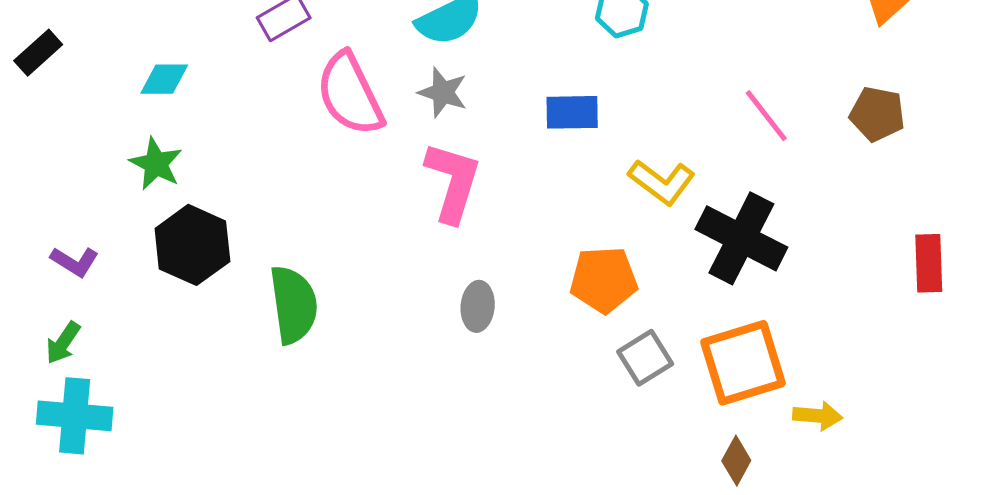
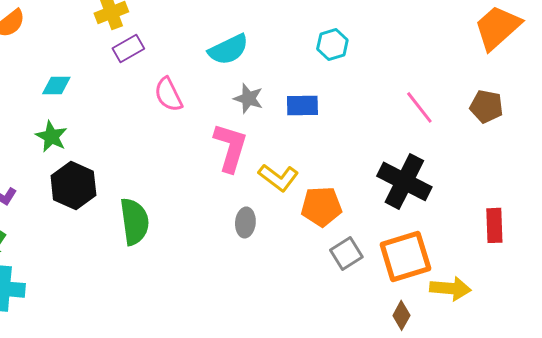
gray star: (443, 92) -> (248, 98), moved
pink semicircle: (350, 94) -> (168, 94), size x0.7
yellow L-shape: (662, 182) -> (278, 177), moved
red rectangle: (929, 263) -> (494, 225), moved
yellow arrow: (818, 416) -> (450, 288), size x1.4

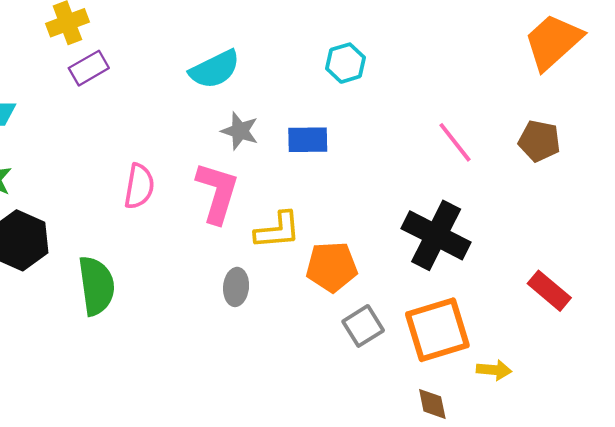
pink semicircle: (168, 94) -> (139, 186), moved, turned -144
yellow L-shape: (278, 177) -> (278, 230), turned -42
red rectangle: (494, 225) -> (549, 291), turned -48
yellow arrow: (450, 288) -> (494, 370), size x0.7
brown diamond: (401, 315) -> (432, 404), turned -40

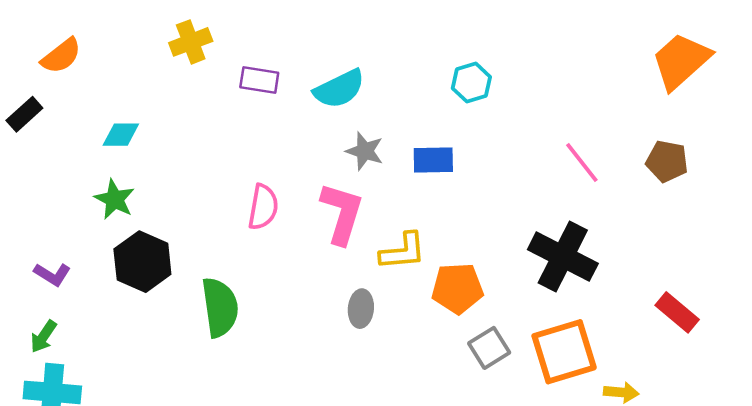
purple rectangle: (89, 68) -> (259, 80), moved, turned 39

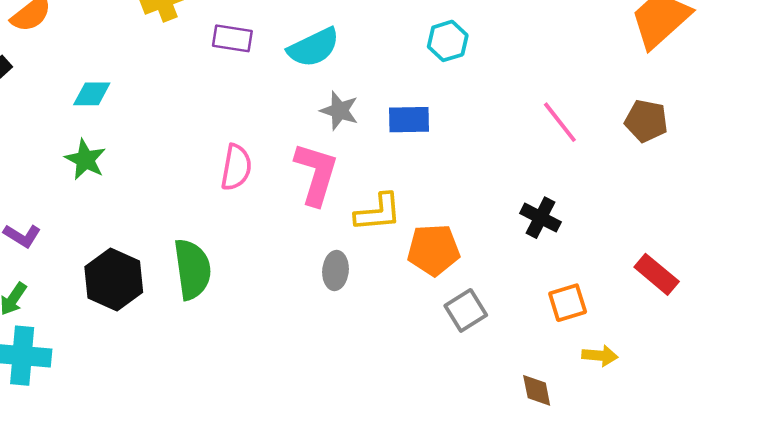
black cross: (563, 257) -> (541, 218), size x0.6
black hexagon: (142, 262) -> (114, 280), moved
orange square: (564, 352) -> (568, 303), moved, size x0.6

